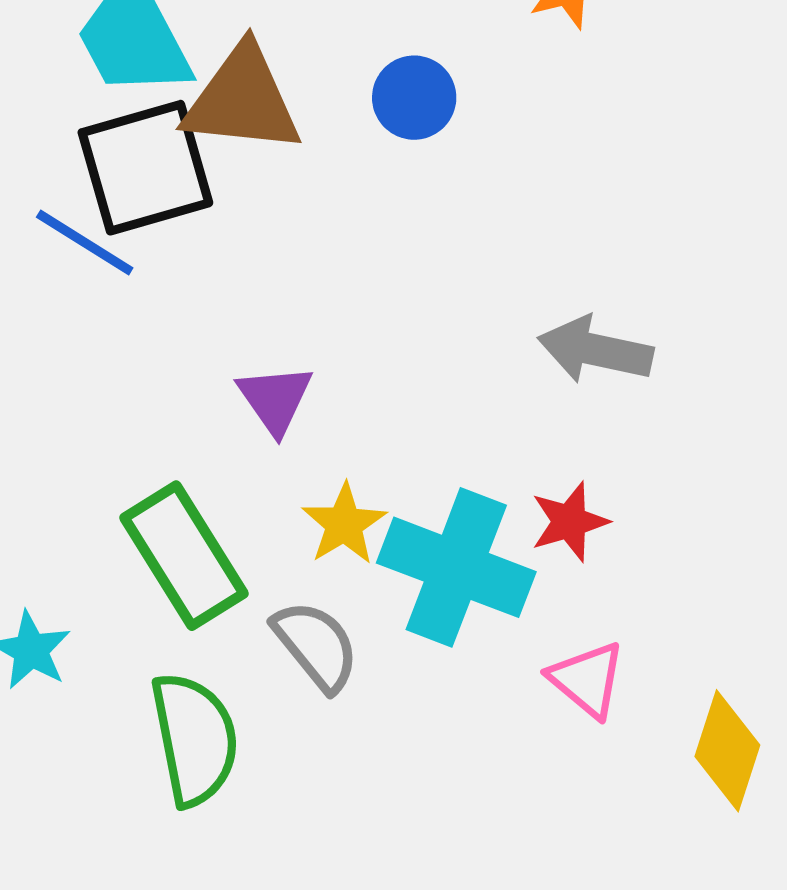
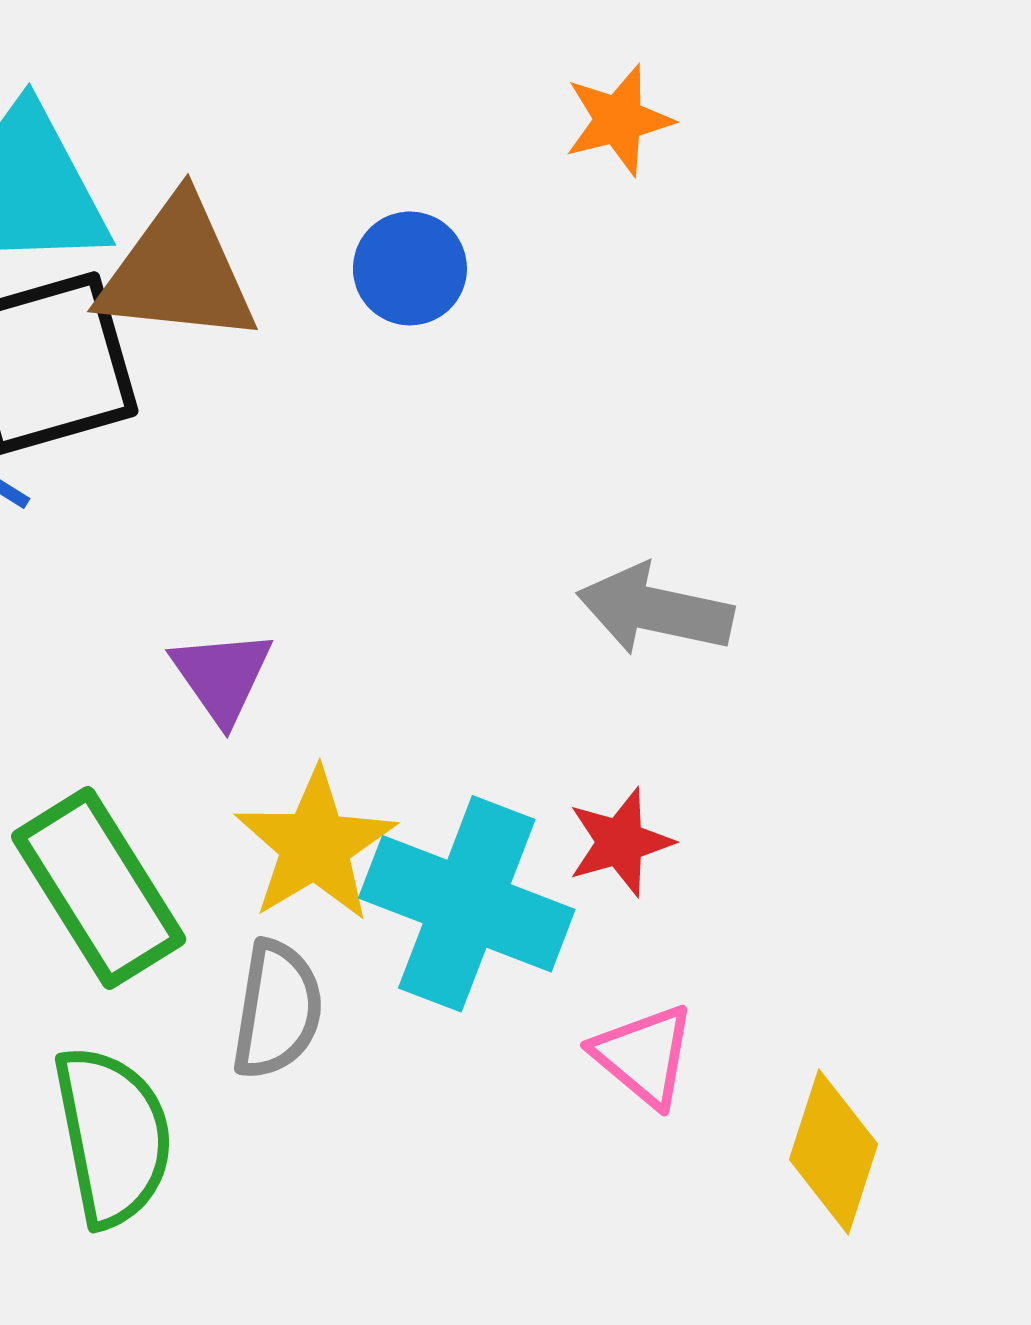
yellow star: (344, 524) -> (315, 845), size x1.4
gray semicircle: (316, 646) -> (277, 1010), turned 48

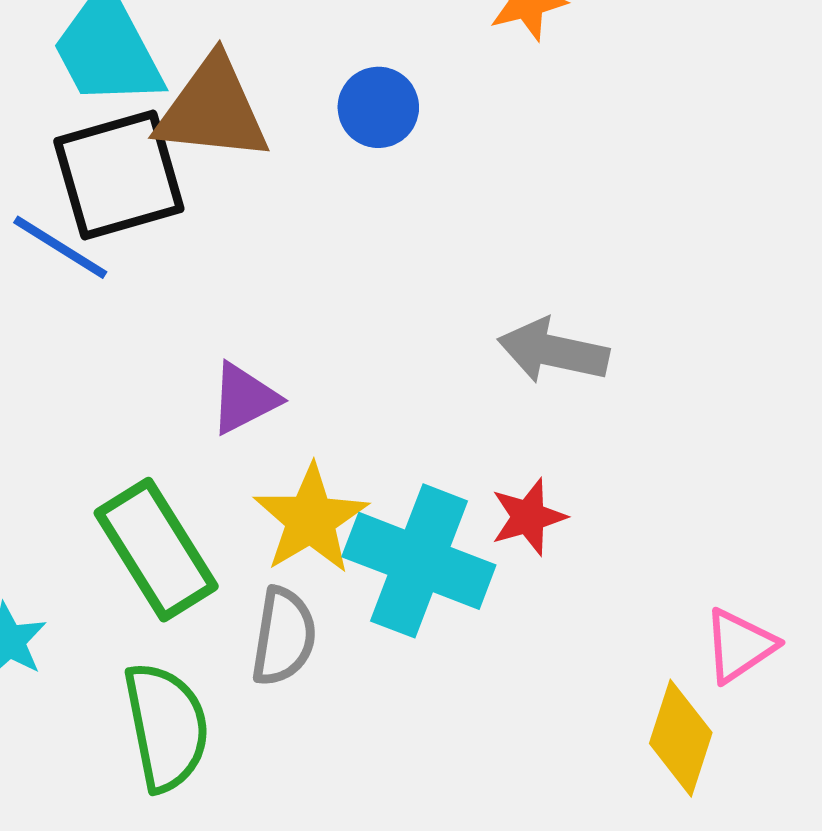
purple triangle: (222, 676) -> (244, 398), turned 38
pink triangle: (644, 1055) -> (739, 646), moved, turned 46

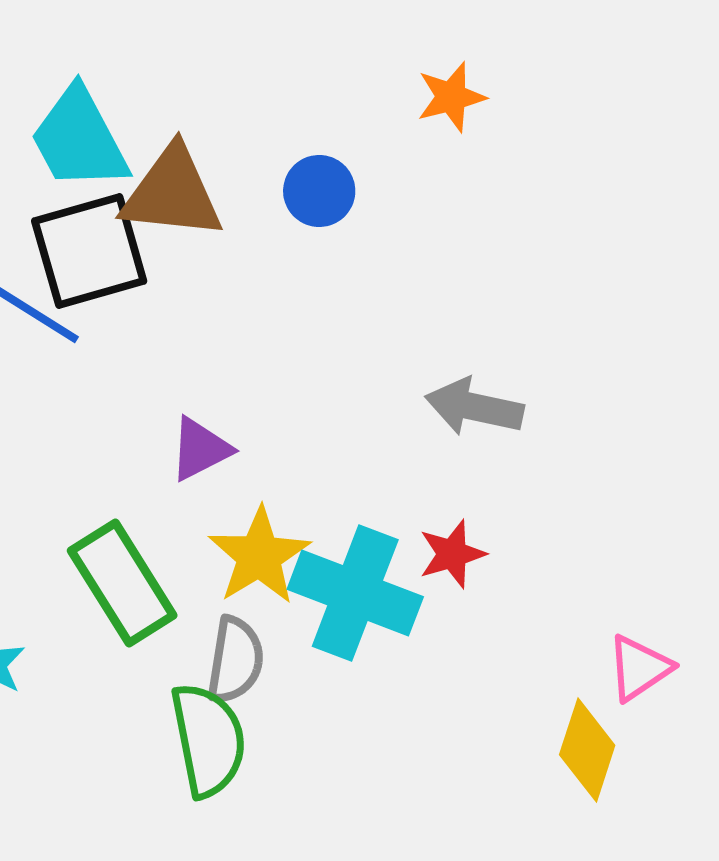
green semicircle: (166, 727) -> (208, 740), moved

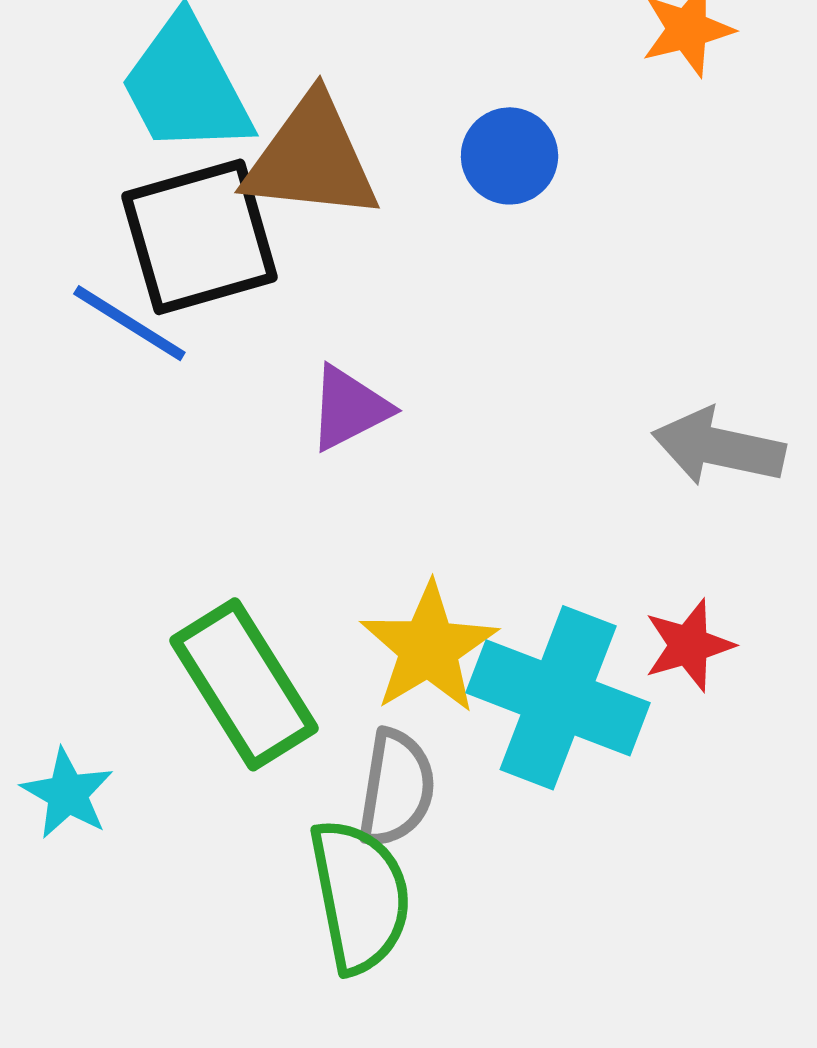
purple triangle: (200, 449) -> (349, 408), moved

